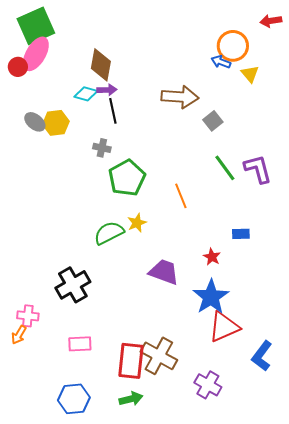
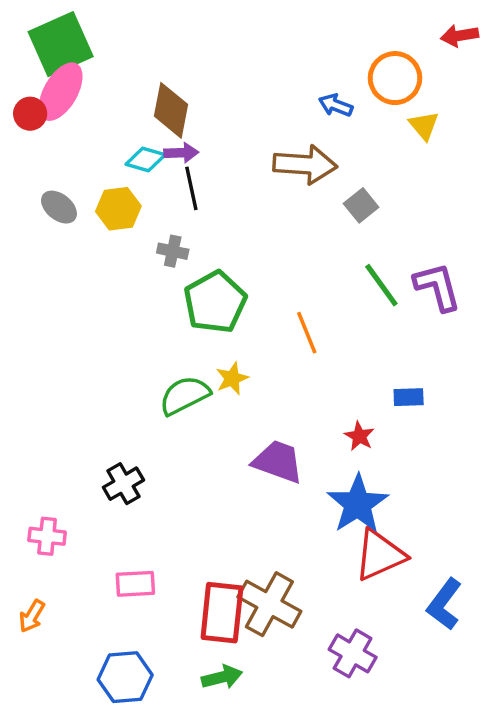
blue arrow: (221, 62) -> (336, 105), moved
yellow hexagon: (56, 123) -> (118, 209), moved
black cross: (73, 285) -> (123, 484), size x0.7
orange arrow: (19, 335) -> (32, 616), moved

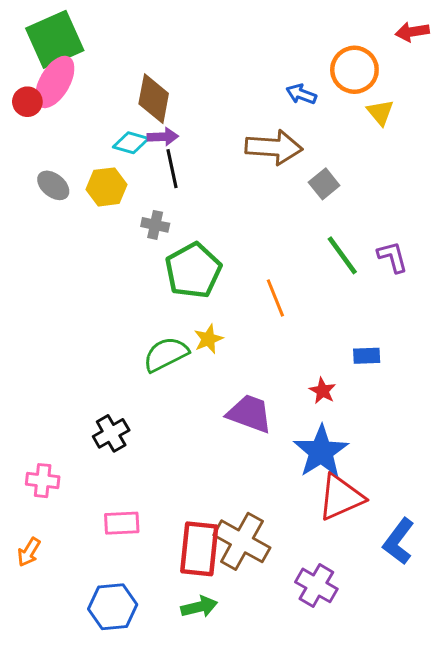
purple L-shape: (437, 287) -> (393, 257), size x0.7

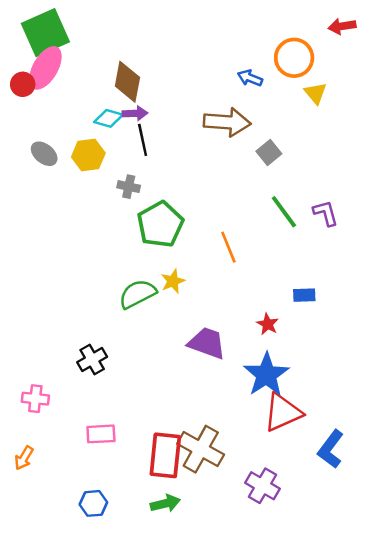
blue hexagon: (113, 607) -> (93, 503), size x0.7

